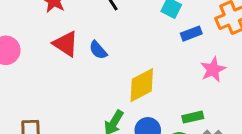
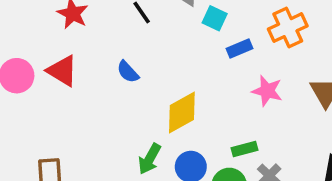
red triangle: (66, 44) -> (62, 71), moved
pink star: (213, 69) -> (267, 91), turned -30

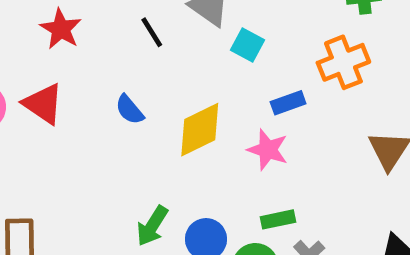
blue rectangle: (240, 48) -> (288, 103), moved
pink star: (267, 91) -> (268, 150), moved
yellow diamond: (182, 112) -> (200, 130), moved

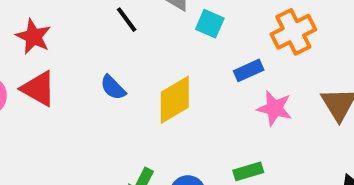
red star: (61, 29) -> (33, 37), moved
pink star: (268, 150) -> (274, 108), moved

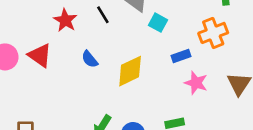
red star: (33, 37) -> (65, 20), moved

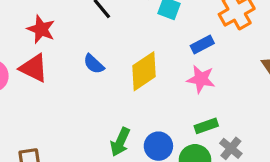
red star: (65, 20) -> (41, 29), moved
pink star: (196, 83) -> (201, 79), moved

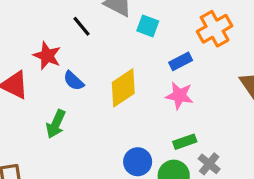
red star: (41, 29) -> (47, 56), moved
green arrow: (120, 142) -> (56, 124), moved

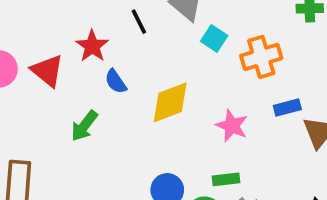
orange cross: (215, 29) -> (261, 57), moved
blue rectangle: (181, 61) -> (287, 107), moved

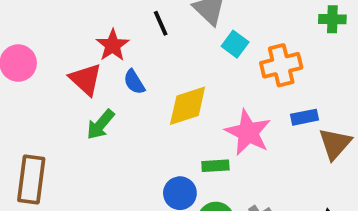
red triangle: (47, 71) -> (86, 79), moved
pink star: (232, 126) -> (248, 132), size x1.4
green rectangle: (226, 179) -> (215, 166), moved

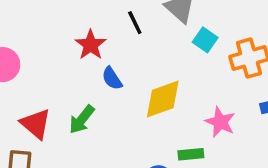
red triangle: (86, 79) -> (36, 124), moved
pink star: (248, 132) -> (220, 122), size x0.7

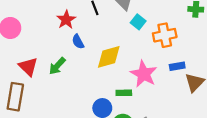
pink star: (220, 122) -> (144, 74), size x1.4

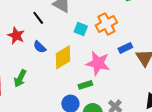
cyan square: (138, 22) -> (81, 29), moved
blue semicircle: (78, 42) -> (40, 47), moved

